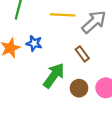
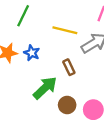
brown rectangle: (82, 54) -> (69, 67), moved

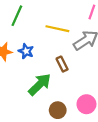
brown circle: (67, 105) -> (58, 110), moved

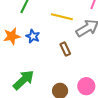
green arrow: (40, 84) -> (24, 80), moved

